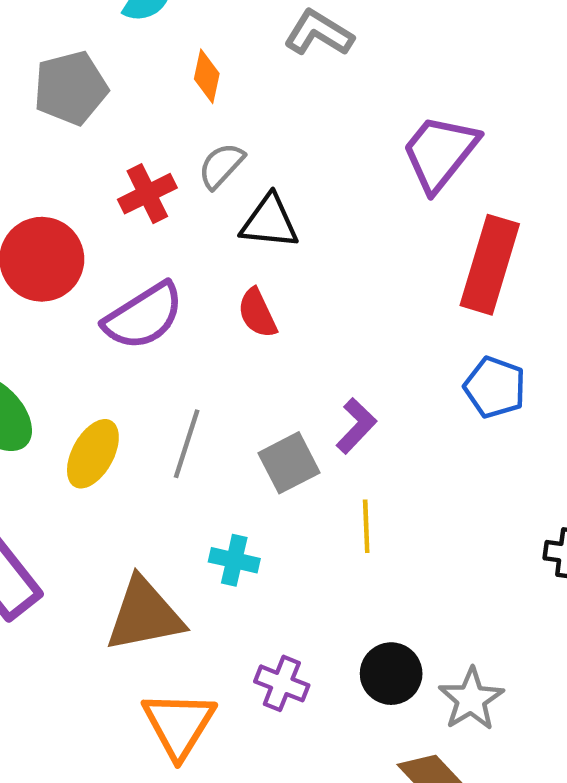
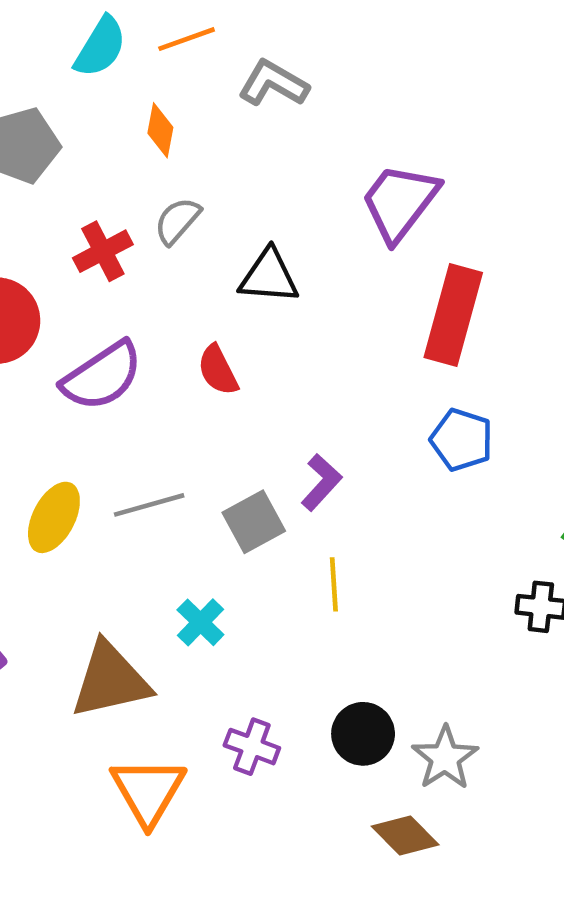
black triangle: (270, 222) -> (269, 276), moved
gray line: (187, 444) -> (149, 505), turned 58
cyan cross: (234, 560) -> (200, 622), turned 33

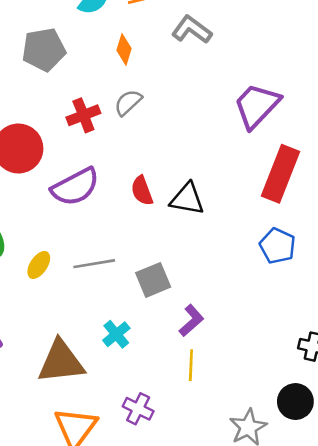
black triangle: (269, 276) -> (187, 199), moved
purple L-shape: (321, 482) -> (191, 320), moved
yellow ellipse: (54, 517) -> (39, 265), size x0.7
yellow line: (334, 584) -> (191, 365), moved
black circle: (363, 734) -> (295, 402), moved

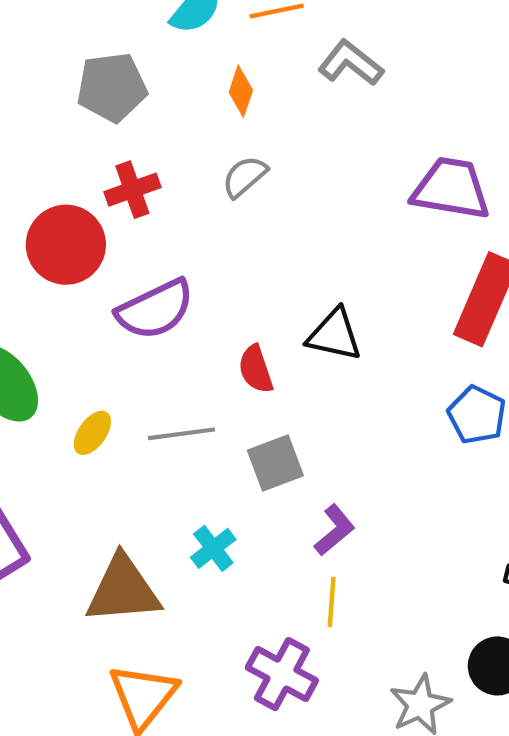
purple trapezoid: (257, 106) -> (451, 189), turned 54
red cross: (83, 115) -> (132, 190), moved
red semicircle: (142, 191) -> (256, 369), moved
purple cross: (138, 409) -> (282, 674), moved, size x1.4

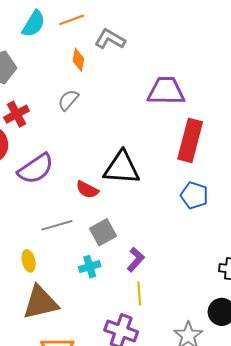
orange diamond: (241, 91) -> (78, 60), moved
black triangle: (334, 335) -> (122, 168), size x1.4
red semicircle: (256, 369) -> (87, 190), turned -35
yellow ellipse: (92, 433) -> (29, 261), moved, turned -40
cyan cross: (213, 548) -> (90, 267), moved, turned 30

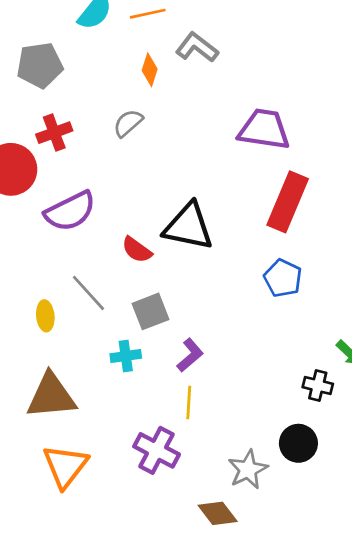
gray line: (57, 225) -> (88, 293), turned 56
yellow ellipse: (29, 261) -> (45, 316), moved

